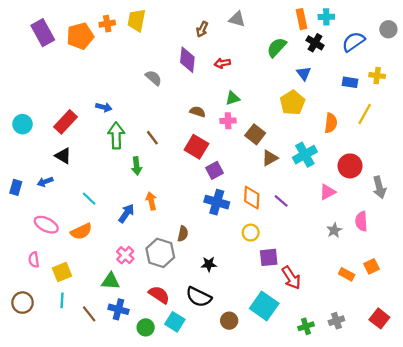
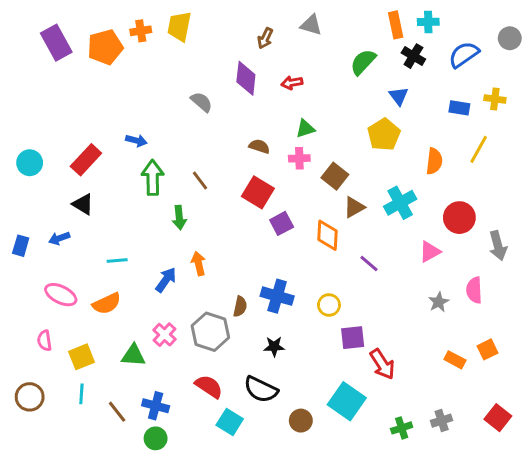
orange diamond: (252, 198) -> (327, 235), moved
cyan line: (89, 199) -> (117, 261), turned -49
blue cross: (217, 202) -> (277, 296), moved
green triangle: (111, 281) -> (133, 355), moved
green circle: (146, 327) -> (156, 438), moved

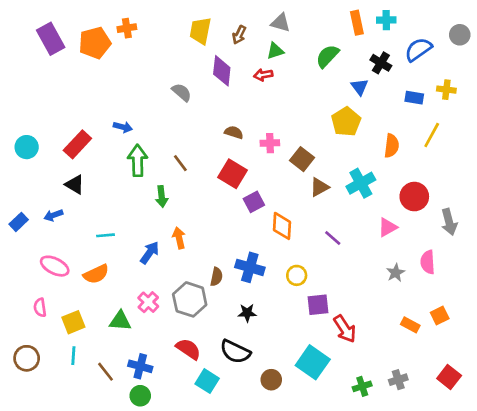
yellow trapezoid: (179, 26) -> (200, 31), moved
black cross: (413, 56) -> (381, 63), moved
green triangle: (305, 129) -> (275, 51), moved
orange diamond: (327, 235) -> (282, 226), moved
blue rectangle: (21, 246) -> (19, 222), turned 30

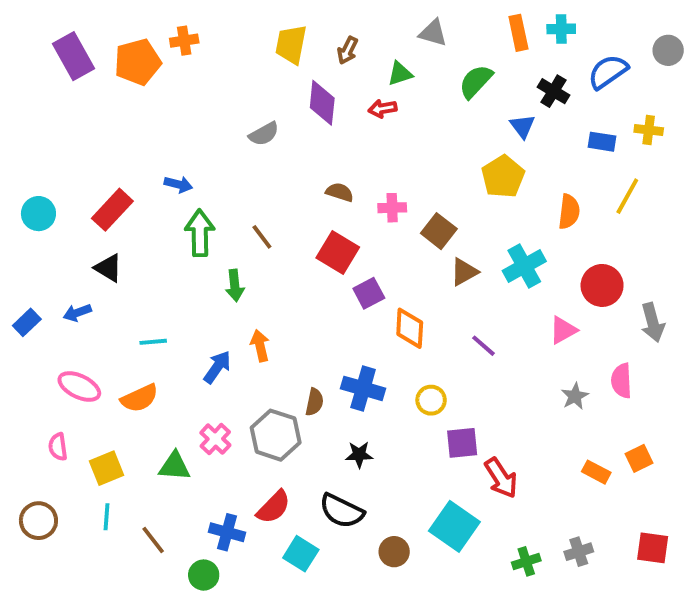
gray triangle: (281, 23) -> (433, 33), moved
gray semicircle: (182, 92) -> (264, 134), turned 110
red semicircle: (188, 349) -> (274, 507), turned 100
blue cross: (140, 366) -> (227, 532), moved
red square: (449, 377) -> (653, 548), turned -30

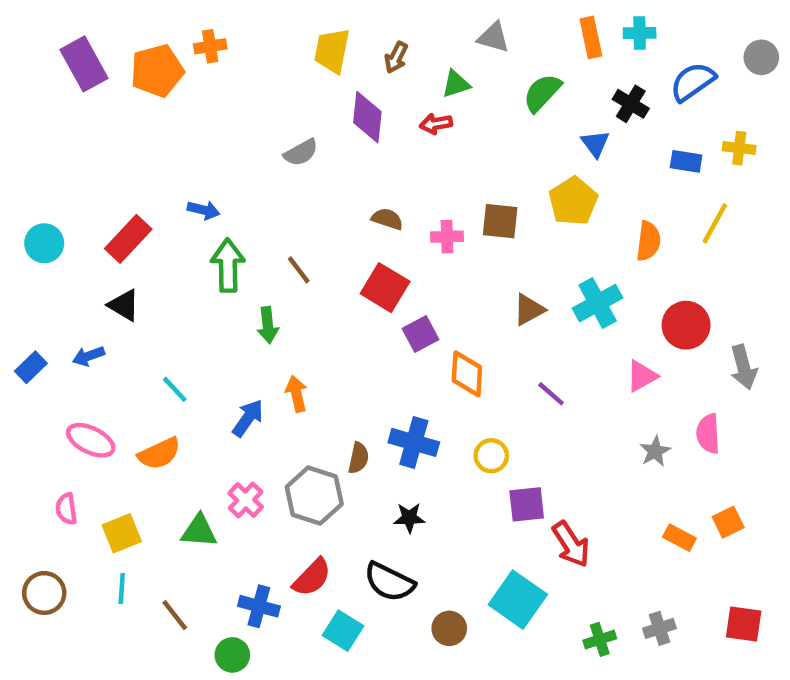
brown square: (439, 231) -> (500, 221), moved, turned -32
cyan line: (153, 342) -> (175, 389), turned 52

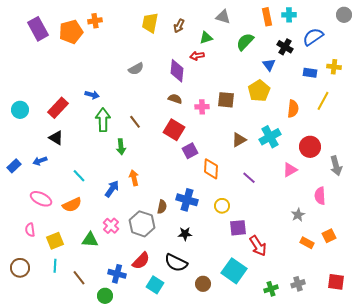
gray circle: (761, 57) -> (344, 15), moved
purple diamond: (367, 117) -> (177, 71), moved
gray star: (655, 451) -> (298, 215), moved

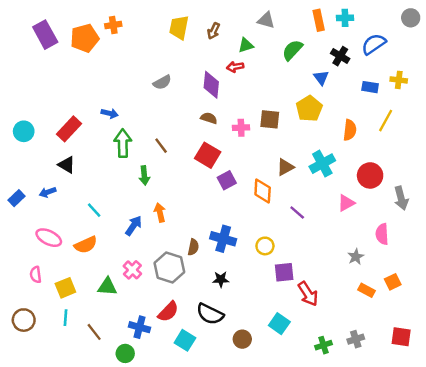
orange diamond: (211, 169) -> (263, 191), moved
cyan square: (234, 271) -> (279, 324), size x0.7

